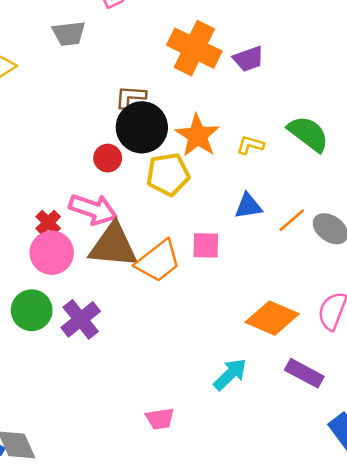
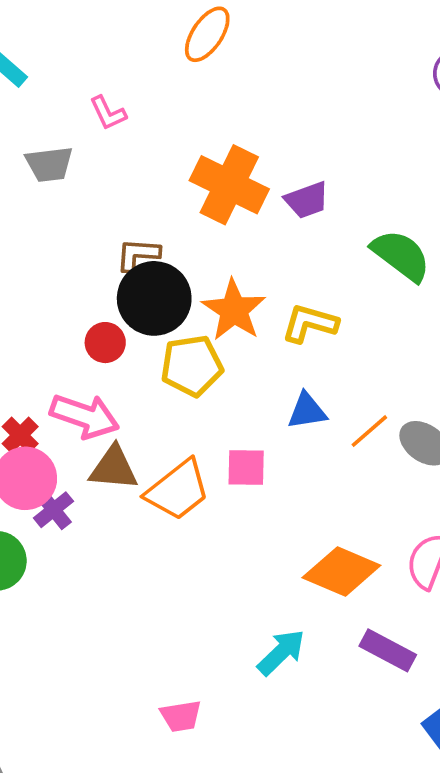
green semicircle: (308, 134) -> (401, 255), moved
yellow L-shape: (250, 145) -> (310, 323), size x1.4
brown triangle: (113, 246) -> (114, 468), size x0.7
purple cross: (81, 319) -> (54, 510), moved, size x0.7

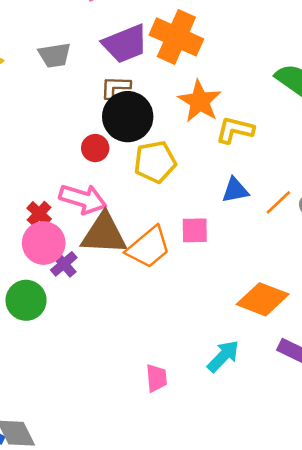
gray trapezoid: (49, 164) -> (55, 55), moved
purple trapezoid: (307, 200) -> (125, 44), moved, size x1.5
orange star: (234, 310) -> (200, 101), moved
brown triangle: (114, 468) -> (104, 234), size x1.4
pink trapezoid: (181, 716) -> (156, 378), moved, turned -84

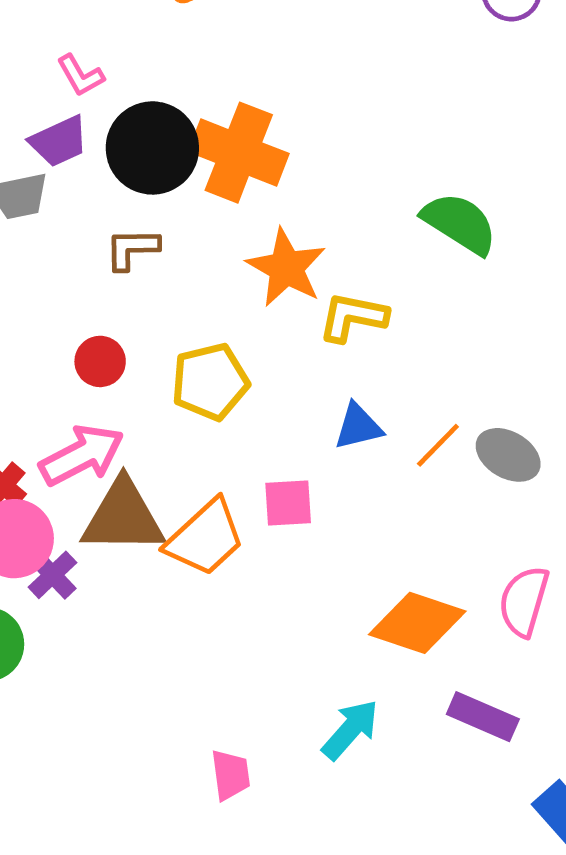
purple trapezoid: (125, 44) -> (59, 141), moved, size x0.7
black circle: (128, 117) -> (152, 148), moved
pink arrow: (83, 199) -> (82, 455), turned -42

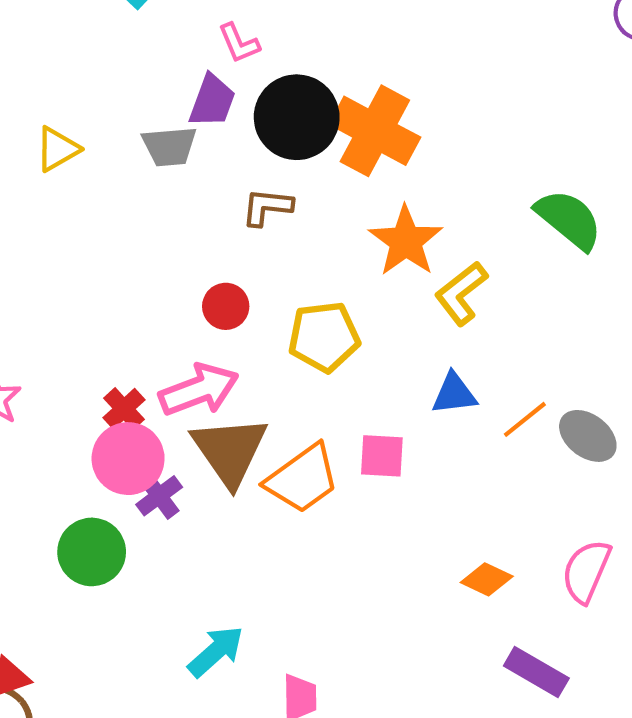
purple trapezoid: (59, 141) -> (212, 101), turned -52
yellow L-shape: (353, 317) -> (461, 293), turned -56
brown triangle: (123, 517) -> (230, 451), turned 48
orange diamond: (417, 623) -> (487, 579), size x0.6
cyan arrow: (350, 730) -> (216, 651), moved

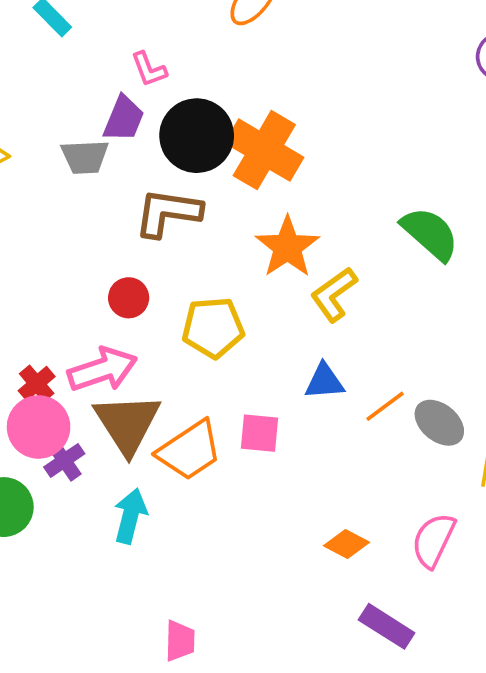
brown L-shape: (267, 207) -> (168, 213), size x1.5
cyan arrow: (216, 651) -> (130, 516), moved, turned -36

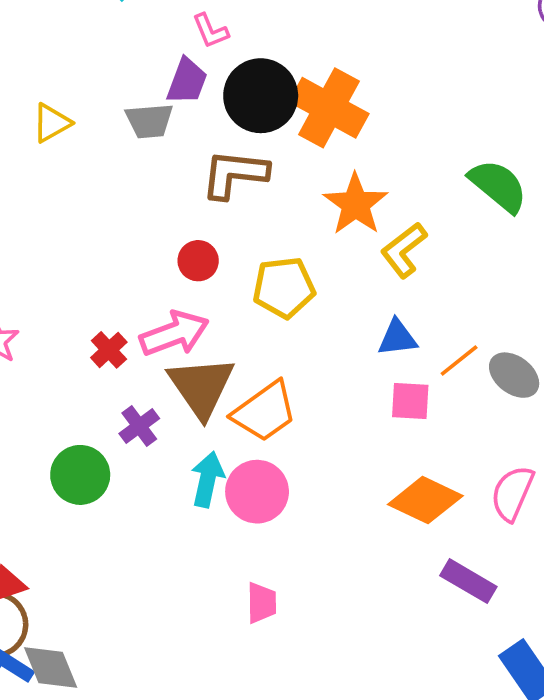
pink circle: (39, 427) -> (257, 492), moved
pink square: (259, 433) -> (410, 401), moved
orange diamond: (347, 544) -> (425, 500), size x1.6

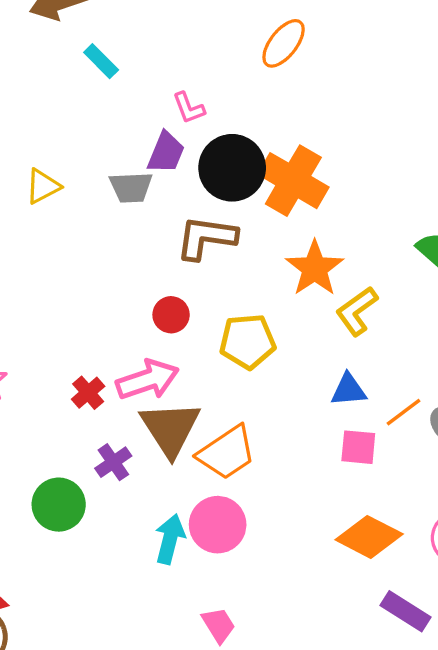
cyan arrow: (207, 479) -> (170, 539), moved
pink trapezoid: (262, 603) -> (219, 625), turned -33

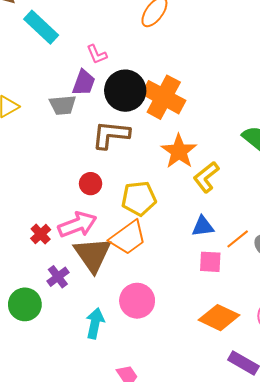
cyan rectangle: (101, 61) -> (41, 27), size x1.6
orange trapezoid: (227, 453) -> (128, 238), moved
pink circle: (218, 525) -> (137, 301), moved

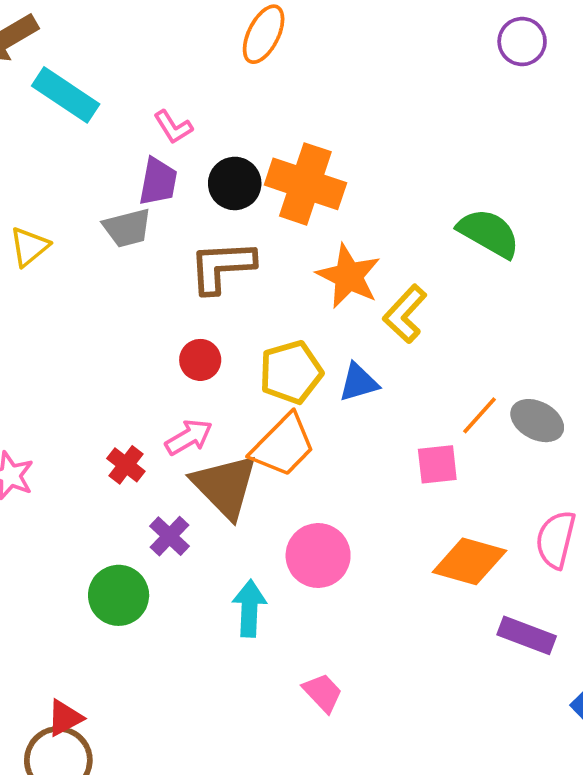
black circle: (125, 91) -> (235, 183), size x0.7
pink arrow: (77, 225) -> (189, 437), size x0.7
blue triangle: (203, 226) -> (359, 382), moved

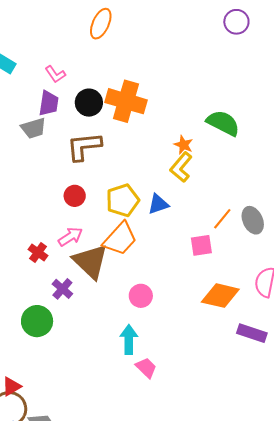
orange star: (349, 276) -> (183, 145), moved, size x0.6
gray ellipse: (537, 421) -> (253, 220), turned 40
pink circle: (318, 556) -> (141, 296), size x0.7
cyan arrow: (249, 608) -> (129, 339), moved

